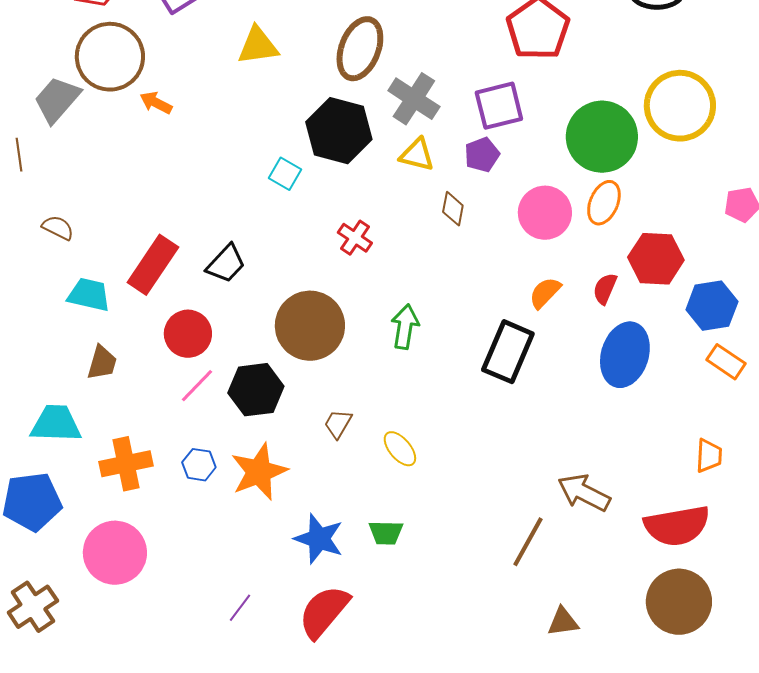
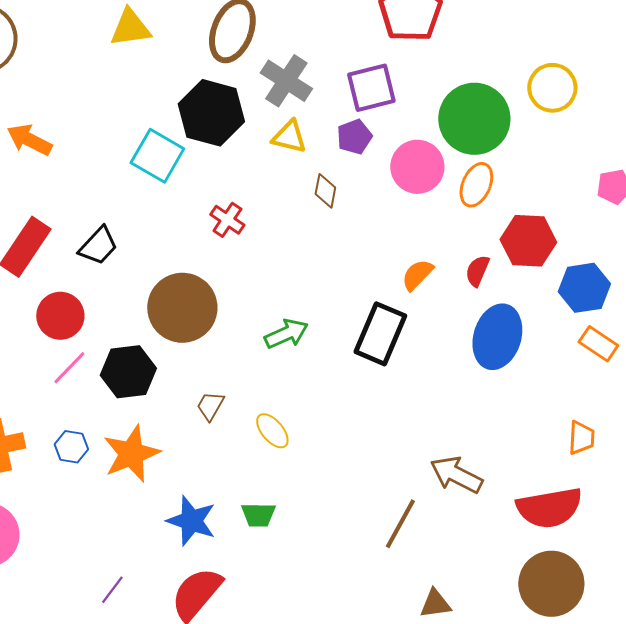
orange arrow: (156, 103) -> (29, 140), moved, size x1.4
yellow circle: (680, 106) -> (552, 88), size x0.7
cyan square: (285, 174) -> (157, 156), size x1.6
pink circle: (545, 213) -> (417, 167), moved
green arrow: (405, 327) -> (286, 334), moved, turned 57

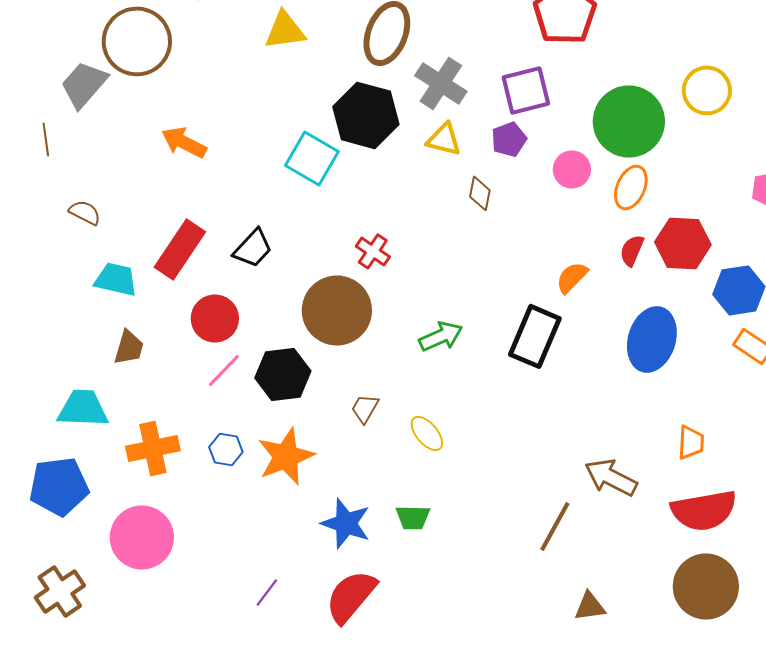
pink circle: (417, 167) -> (572, 169), size x0.7
red cross: (227, 220) -> (373, 251), moved
red semicircle: (477, 271) -> (632, 250), moved
orange trapezoid: (581, 438) -> (691, 442), moved

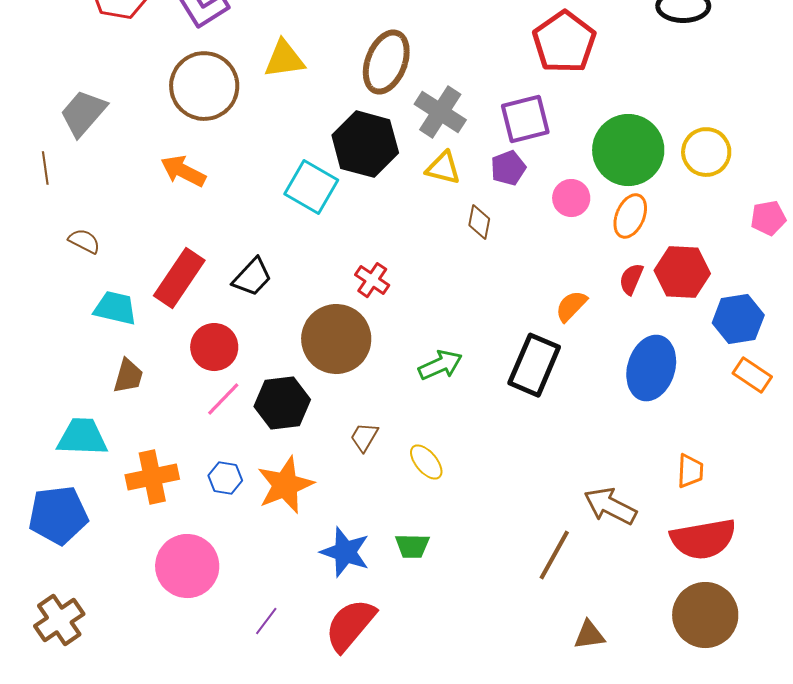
brown circle: (137, 41) -> (204, 86), moved
yellow circle: (707, 90) -> (706, 152), moved
pink circle: (142, 537) -> (187, 566), moved

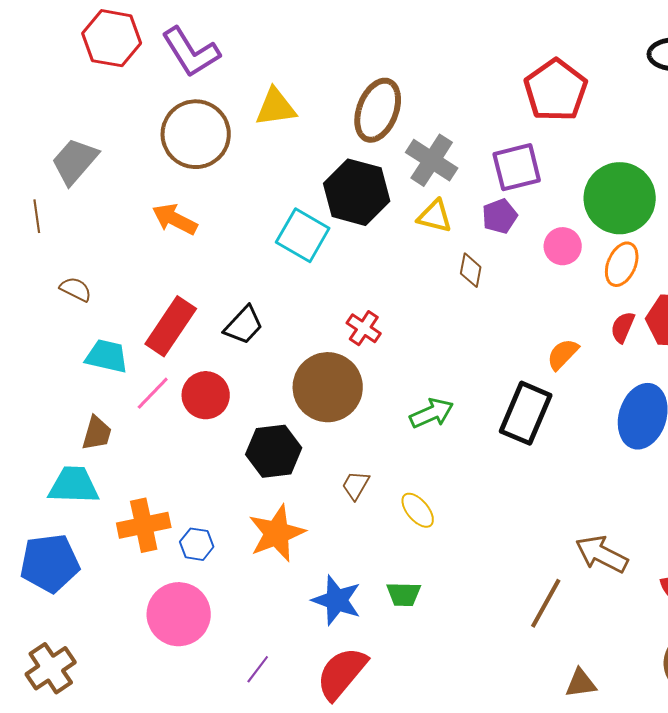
brown trapezoid: (128, 376) -> (97, 433), moved
pink line: (223, 399) -> (153, 393), moved
blue hexagon: (225, 478) -> (197, 544), moved

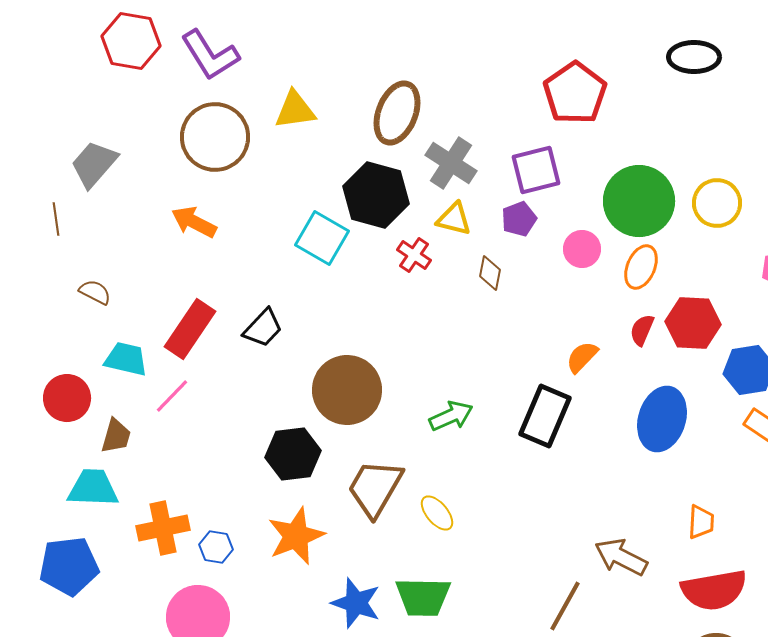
red cross: (364, 328) -> (414, 255), moved
red circle: (206, 395) -> (67, 398), moved
brown trapezoid: (356, 485) -> (375, 488), size x2.0
green trapezoid: (404, 594) -> (423, 597), size x1.6

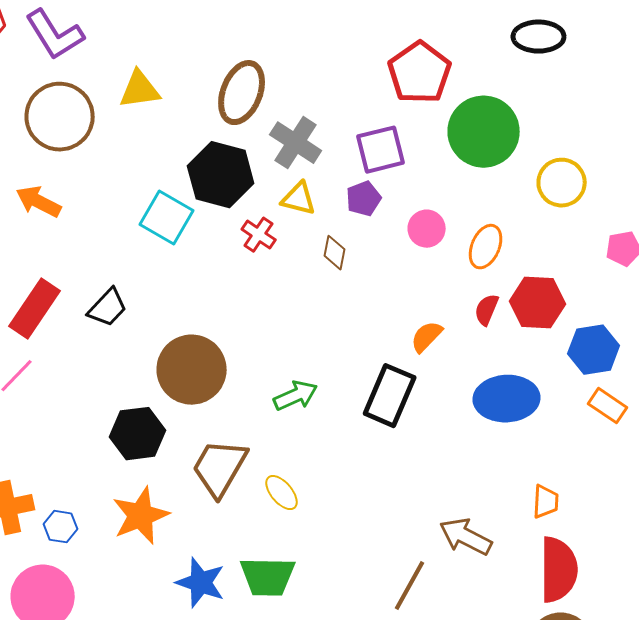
green circle: (639, 201) -> (484, 132), moved
blue ellipse: (662, 419) -> (507, 399), turned 70
red semicircle: (714, 590) -> (559, 570), turned -80

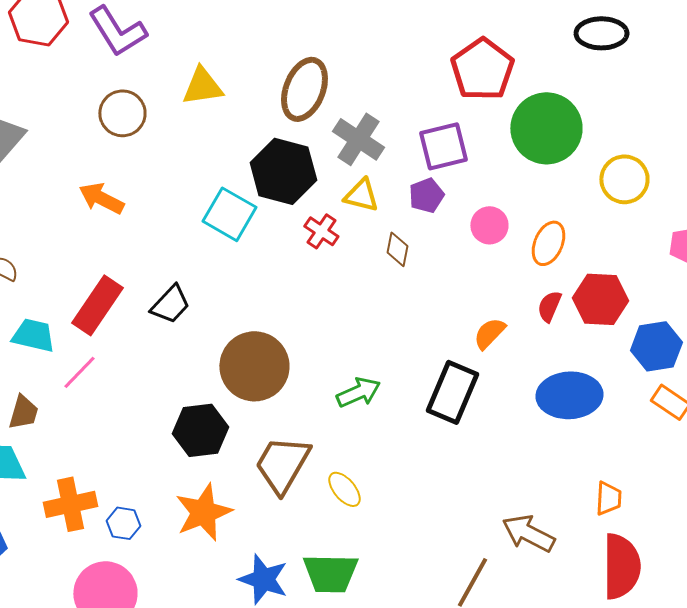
brown circle: (60, 117) -> (122, 113), size x0.7

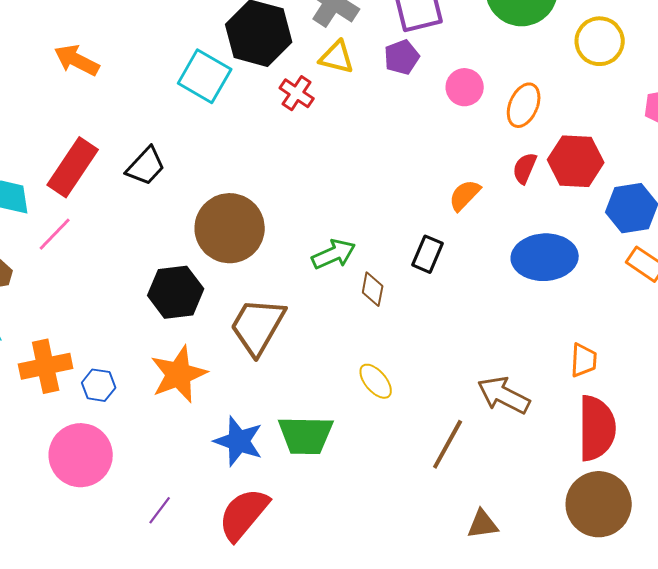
brown diamond: (397, 249) -> (373, 289), moved
black rectangle: (452, 392) -> (428, 254), size x0.6
yellow ellipse: (344, 489) -> (376, 381), moved

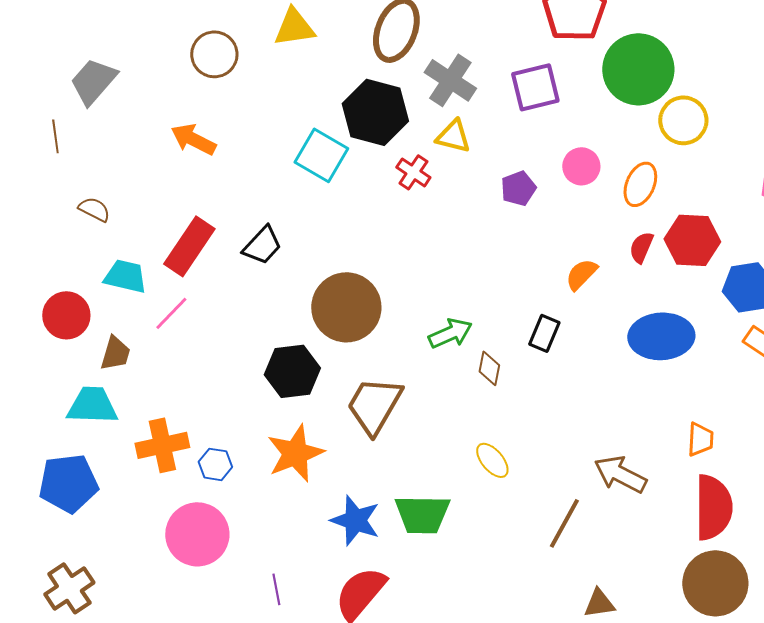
yellow circle: (600, 41) -> (683, 120), moved
purple pentagon: (402, 57) -> (518, 188), moved
purple line: (160, 510) -> (276, 589), turned -48

